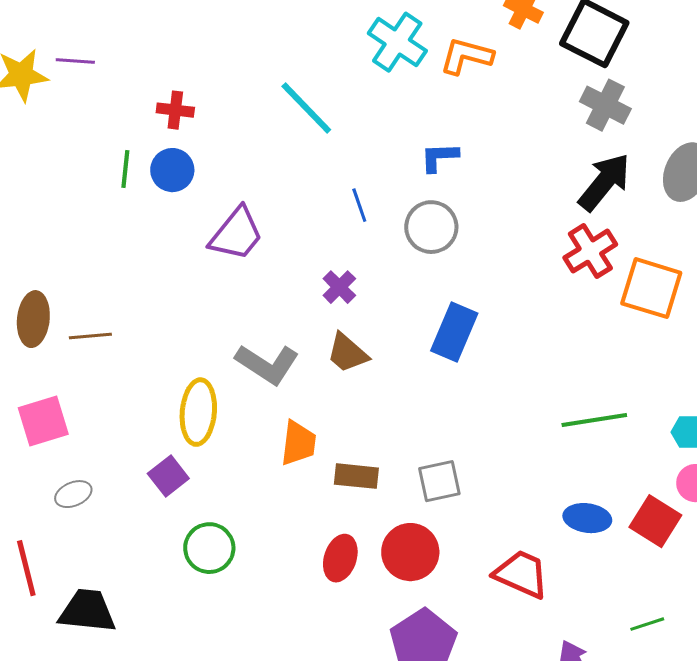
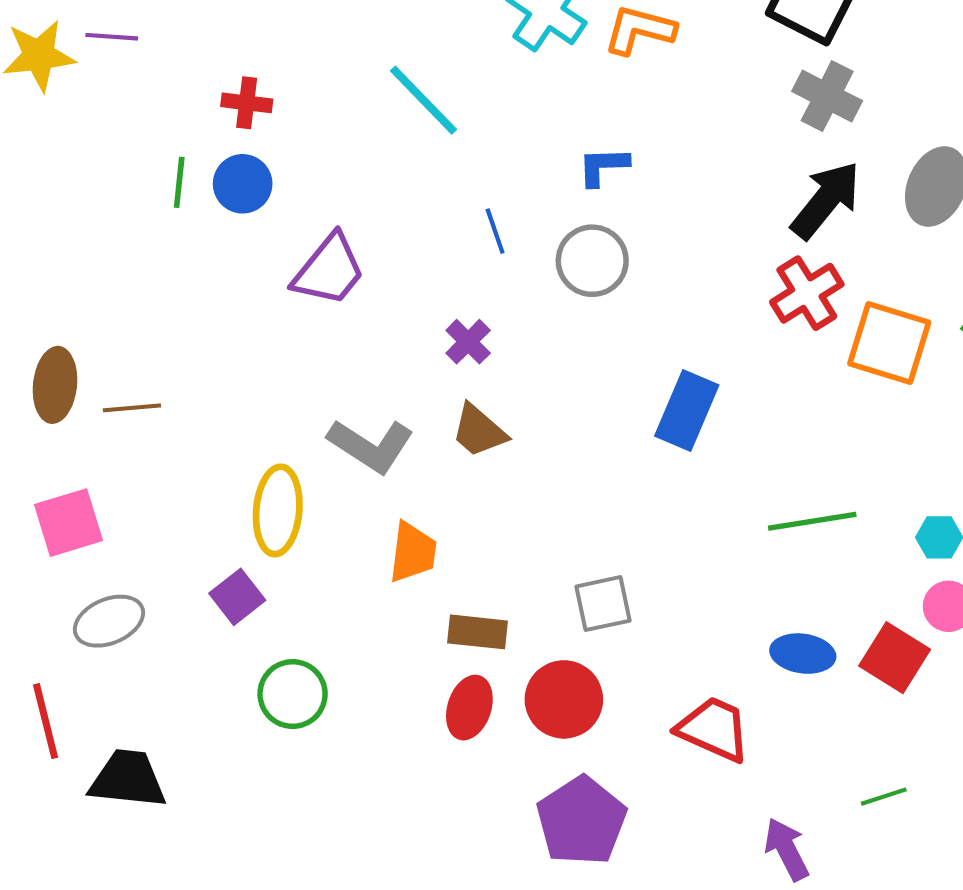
blue rectangle: (454, 332) -> (687, 411), moved
brown rectangle: (356, 476) -> (477, 632), moved
gray ellipse: (73, 494) -> (109, 621), size x1.4

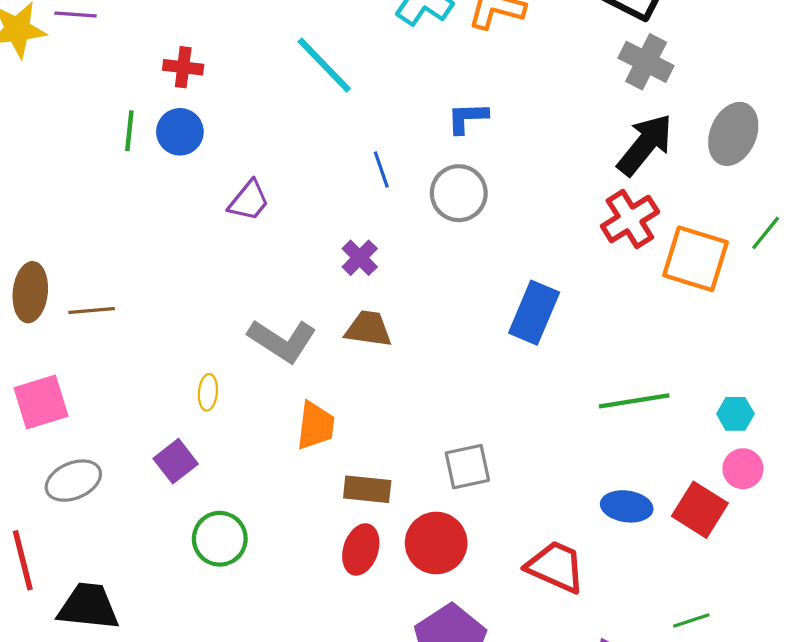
purple trapezoid: (329, 270) -> (249, 201), size x0.7
brown trapezoid: (479, 431) -> (368, 329), turned 147
yellow ellipse: (278, 510) -> (208, 392), size x0.5

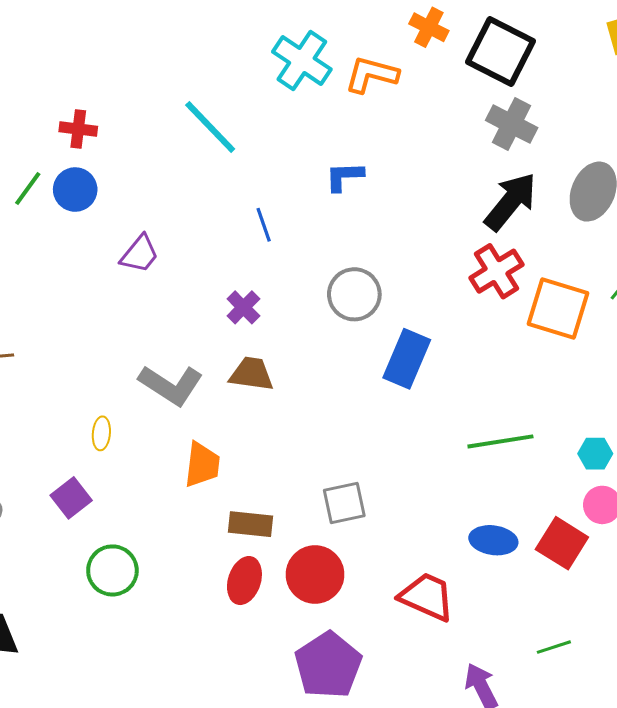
green line: (129, 131) -> (28, 188), turned 30
gray circle: (459, 193) -> (354, 294), moved

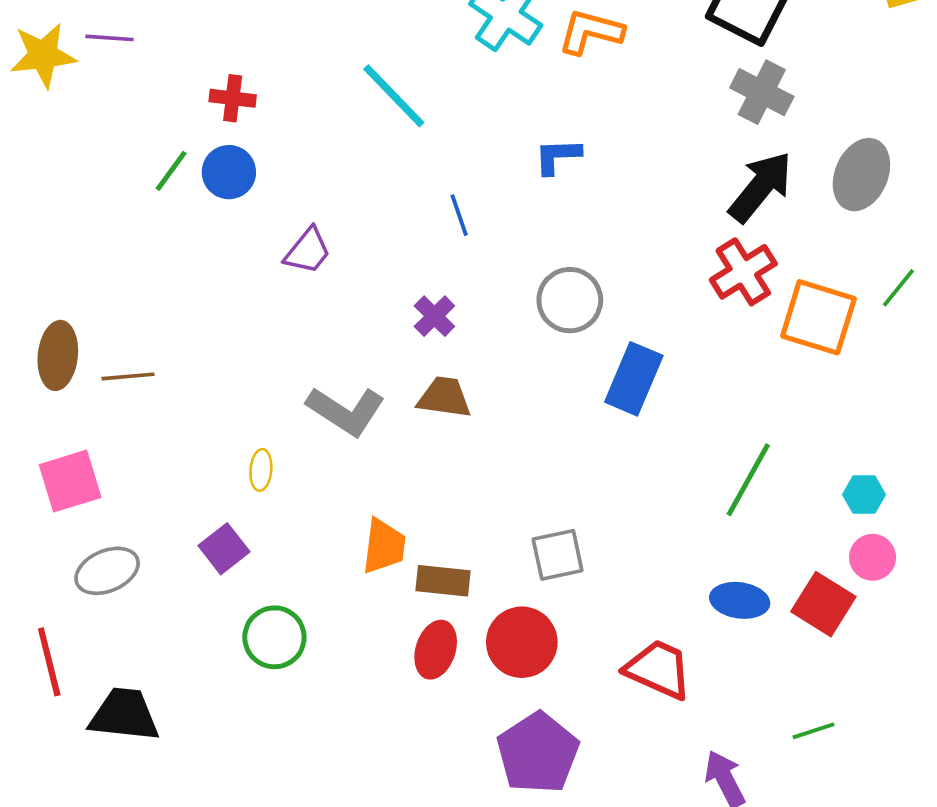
green line: (500, 441) -> (748, 480), turned -52
orange trapezoid: (202, 465) -> (384, 546), moved

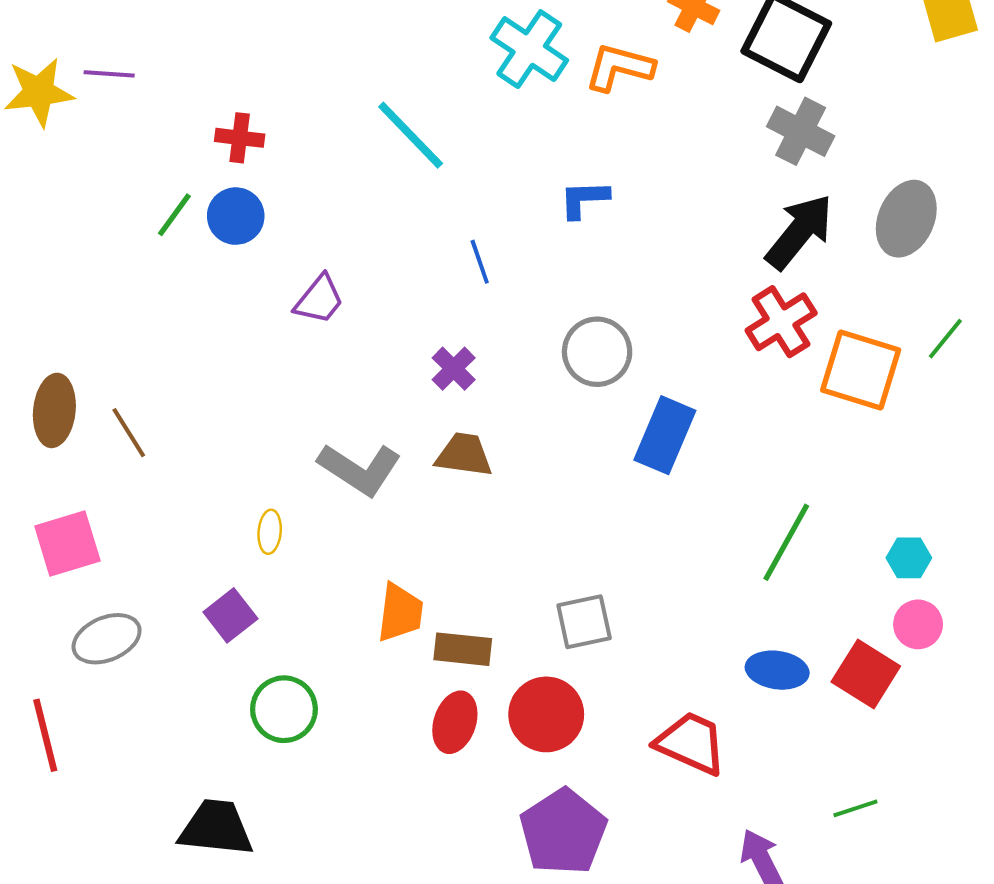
brown line: (128, 376) -> (129, 433), turned 63
black trapezoid: (124, 715) -> (216, 828), moved

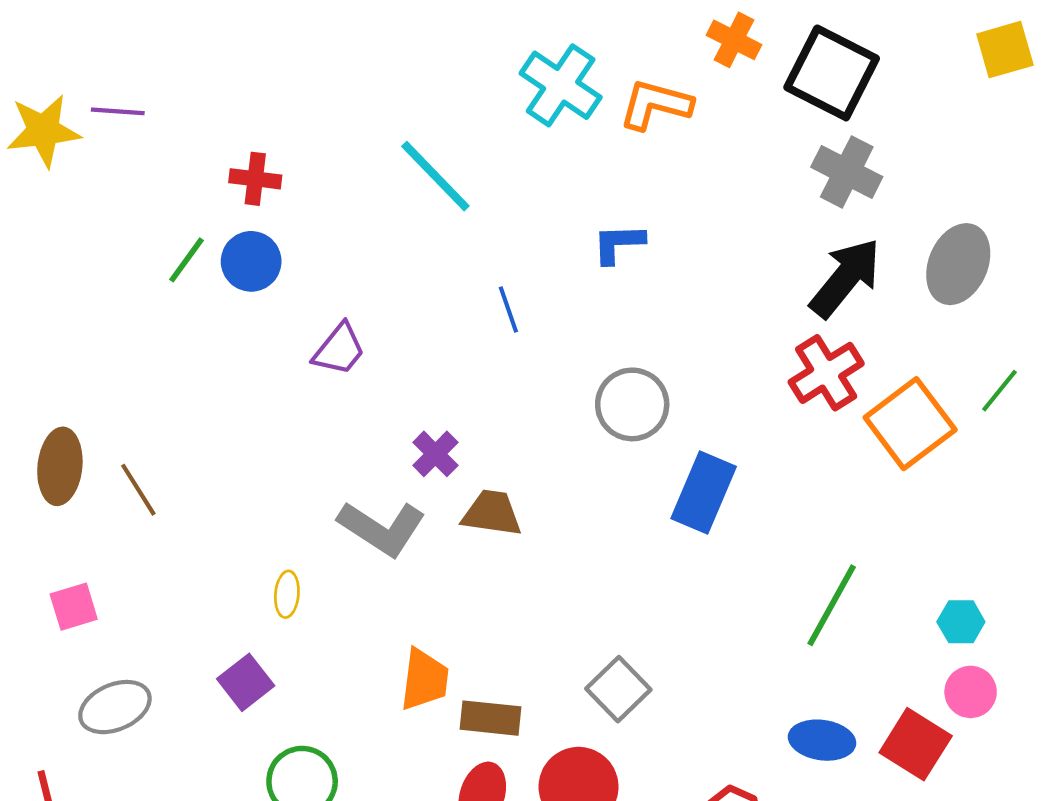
purple cross: (454, 369) -> (435, 454), moved
orange square: (861, 370) -> (910, 424), turned 36
pink square: (67, 544) -> (74, 607), size x0.7
gray square: (584, 622) -> (618, 689), turned -32

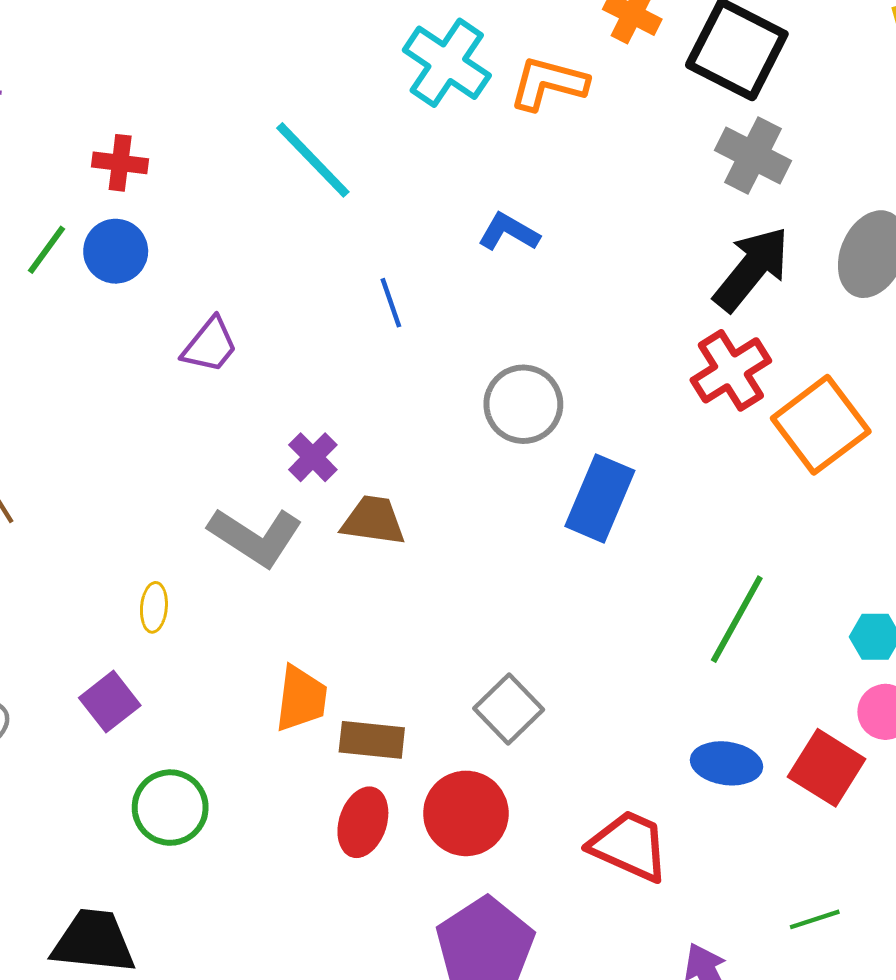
blue L-shape: (618, 243) -> (509, 232), turned 32

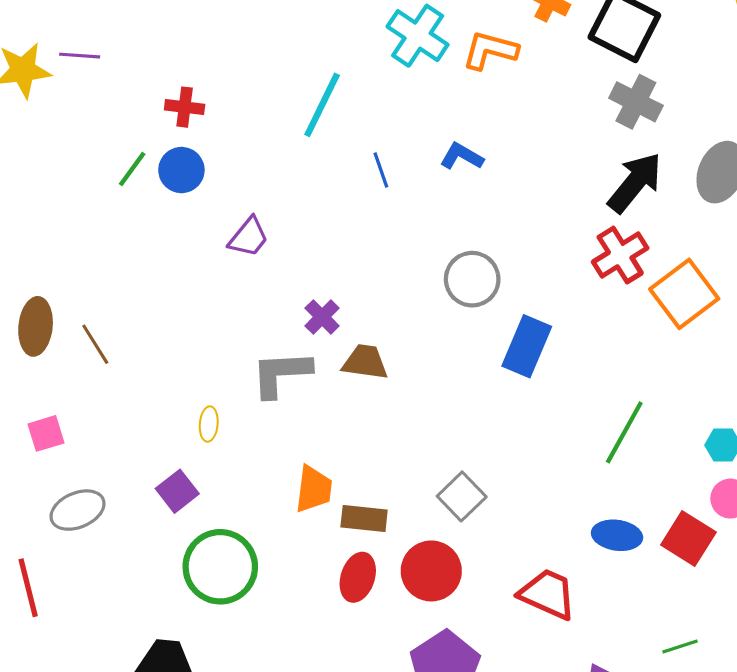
cyan line: (313, 160) -> (322, 105), turned 70
blue line: (391, 303) -> (381, 170), moved
gray L-shape: (255, 537) -> (281, 374), turned 144
green circle: (170, 808) -> (220, 567), size x1.4

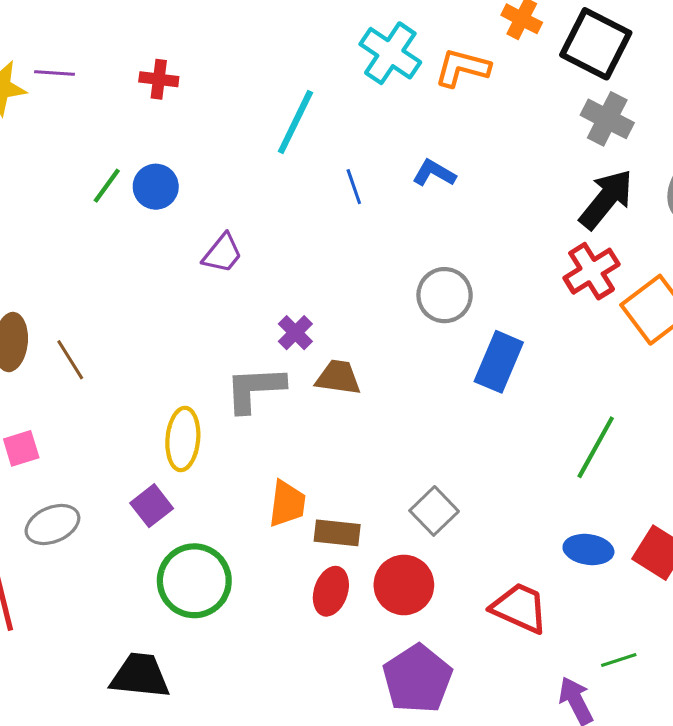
red cross: (185, 107) -> (159, 79), moved
yellow ellipse: (209, 424) -> (183, 439), size x1.8
green line: (680, 647) -> (619, 660), moved

